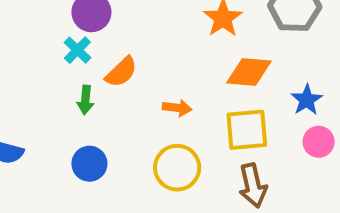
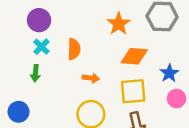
cyan cross: (77, 50) -> (41, 47), moved
orange semicircle: (121, 72) -> (74, 49), moved, turned -45
blue circle: (89, 164) -> (19, 112), moved

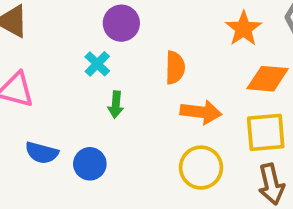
cyan cross: (41, 47) -> (97, 64), moved
orange arrow: (91, 78) -> (201, 112), size x1.5

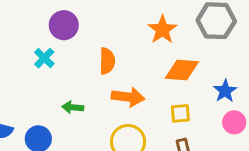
green arrow: (116, 105) -> (73, 107), moved, turned 90
yellow square: (266, 132) -> (180, 113), size x0.6

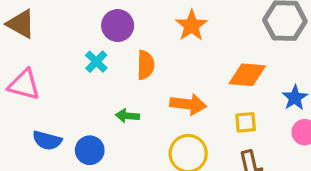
orange star: (162, 30) -> (191, 26), moved
orange semicircle: (107, 61) -> (146, 65), moved

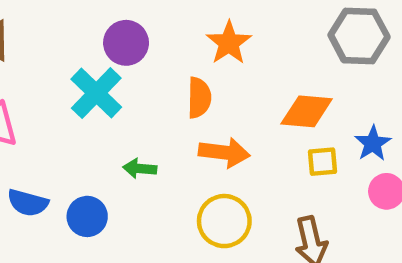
cyan cross: (96, 62) -> (96, 93), size x1.6
orange semicircle: (146, 65) -> (199, 98), moved
yellow square: (246, 122) -> (323, 162), moved

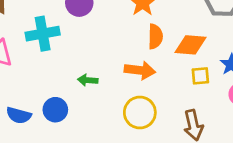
cyan cross: (96, 93) -> (43, 34), moved, turned 36
orange semicircle: (199, 98) -> (155, 36), moved
blue semicircle: (28, 203) -> (19, 115), moved

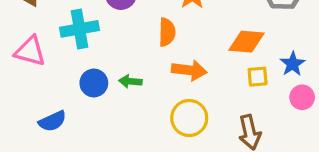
orange semicircle: (155, 36) -> (167, 32), moved
blue circle: (55, 110) -> (94, 83), moved
blue semicircle: (19, 115) -> (52, 121), turned -40

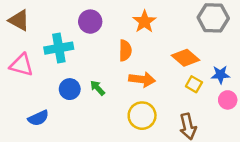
orange diamond: (246, 42) -> (185, 58), turned 36
blue star: (293, 64) -> (220, 75), turned 30
yellow square: (258, 77) -> (194, 84), turned 35
green arrow: (130, 81) -> (97, 88), turned 42

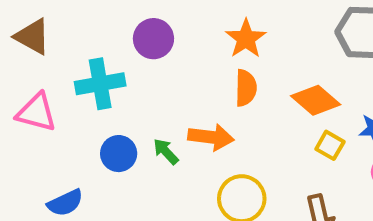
orange semicircle: (125, 50) -> (246, 88), moved
orange arrow: (142, 79) -> (211, 137), moved

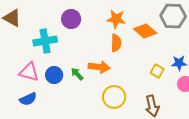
orange star: (246, 39) -> (116, 19), turned -30
orange diamond: (316, 100) -> (145, 31), moved
pink triangle: (37, 113) -> (29, 72), moved

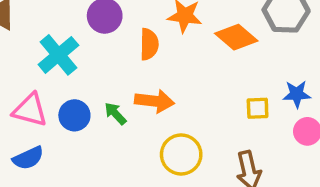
cyan cross: (45, 41) -> (58, 55), turned -30
orange semicircle: (116, 43) -> (149, 44), moved
yellow square: (157, 71) -> (258, 108), turned -32

